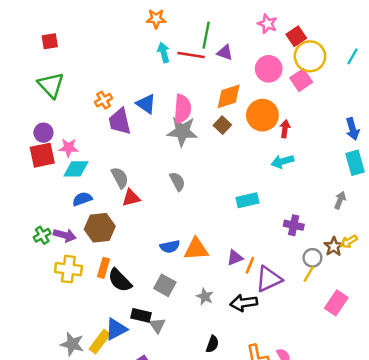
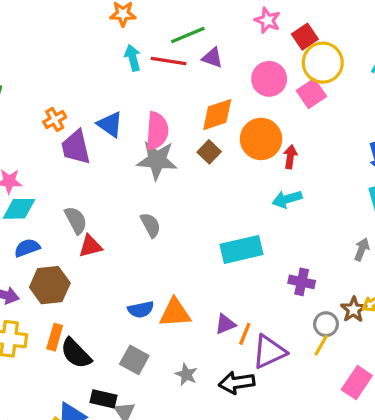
green line: (206, 35) -> (188, 35), turned 56
cyan rectangle: (247, 200) -> (242, 249), size x1.4

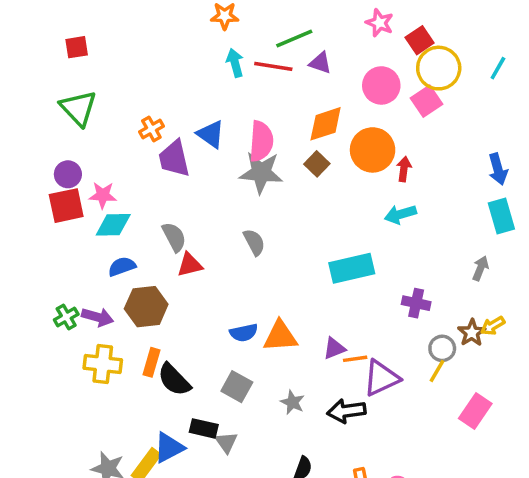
orange line: (245, 334) -> (355, 359), turned 60

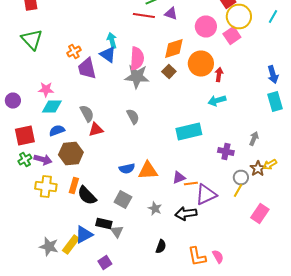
cyan arrow: (235, 63) -> (112, 40), moved
purple circle: (68, 174) -> (13, 100), moved
red square: (66, 206) -> (25, 136), moved
gray arrow: (480, 268) -> (254, 138), moved

